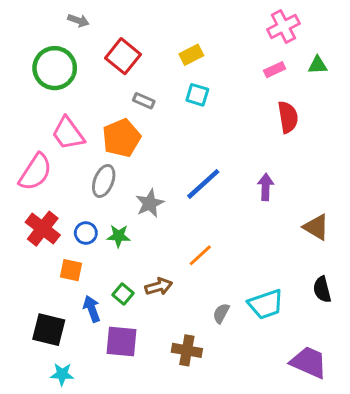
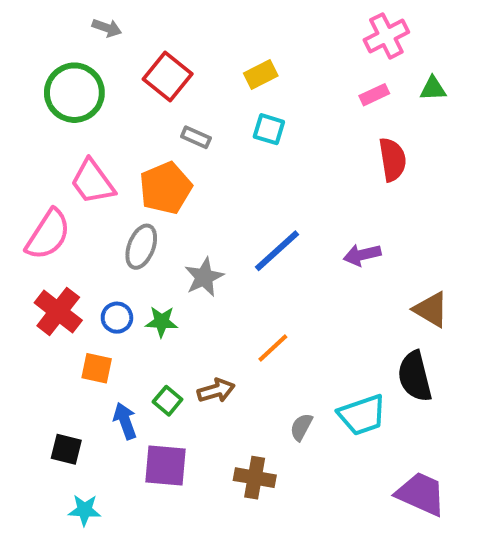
purple arrow: (266, 187) -> (362, 255), turned -105
black semicircle: (322, 289) -> (415, 376), moved, size x1.4
black square: (49, 330) -> (66, 449), size x0.7

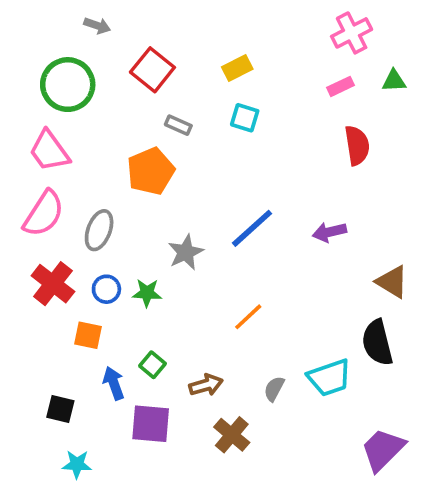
pink trapezoid: (93, 182) -> (49, 151), moved
gray ellipse: (141, 247) -> (99, 230), moved
brown arrow: (216, 391) -> (206, 385), moved
brown cross: (255, 478) -> (232, 435), turned 30
purple trapezoid: (421, 494) -> (383, 450), turned -69

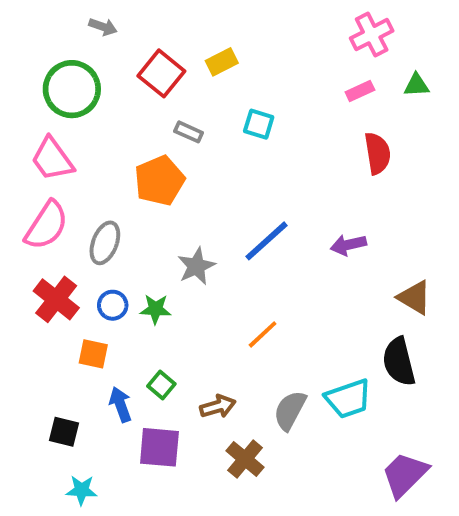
yellow rectangle: (237, 68) -> (222, 62), moved
gray semicircle: (274, 389) -> (290, 410), size x1.5

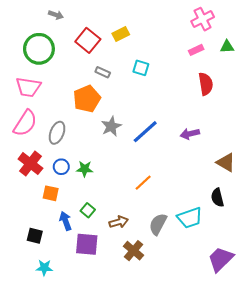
pink trapezoid: (52, 159) -> (28, 87), turned -45
gray star: (196, 266) -> (111, 126), moved
black semicircle: (399, 362) -> (217, 198), size x0.7

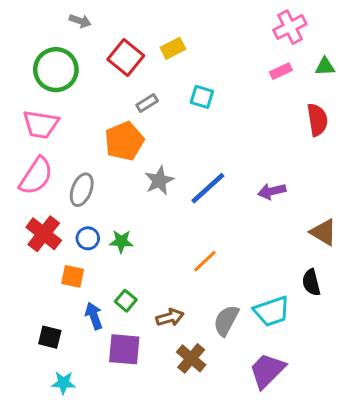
gray rectangle: (103, 72) -> (147, 103), turned -56
red semicircle: (206, 84) -> (317, 120), moved
purple trapezoid: (221, 259) -> (267, 371), moved

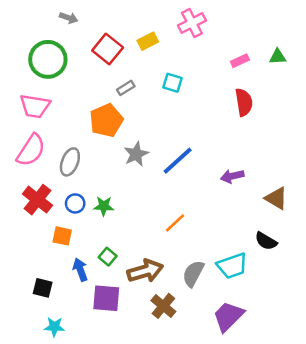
pink cross: (290, 27) -> (192, 23), moved
red semicircle: (317, 120) -> (244, 102), moved
purple arrow: (272, 191) -> (232, 176), moved
black semicircle: (311, 282) -> (266, 241), turned -45
brown arrow: (170, 317) -> (145, 271), size x1.5

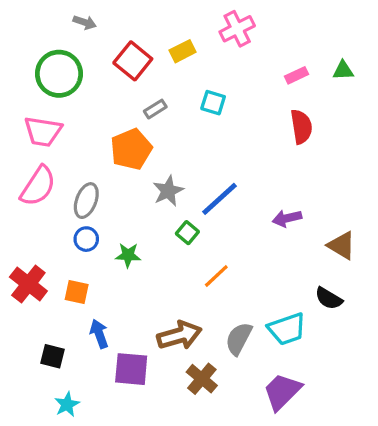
red cross: (37, 200) -> (28, 284), moved
blue circle: (75, 203) -> (86, 239), moved
green square: (108, 257) -> (187, 233), moved
cyan star: (54, 327) -> (67, 404), turned -30

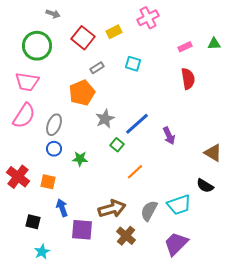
purple arrow: (287, 218) -> (169, 136), moved, turned -102

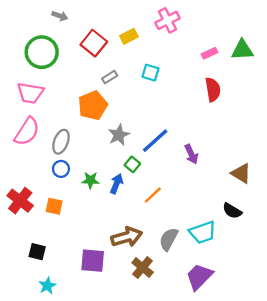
green triangle: (214, 44) -> (242, 50), size x1.5
blue arrow: (62, 208) -> (116, 184), moved, turned 42

